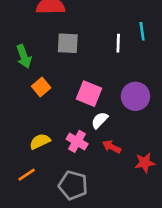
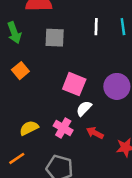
white line: (118, 43) -> (96, 27), moved
green arrow: (24, 56) -> (14, 33), moved
orange square: (41, 87) -> (20, 71), moved

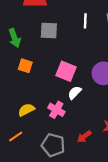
green arrow: (14, 33) -> (15, 38), moved
orange square: (20, 71) -> (25, 66), moved, turned -32
red arrow: (95, 133) -> (84, 137), moved, turned -64

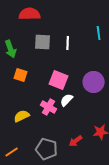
white line: (85, 21) -> (68, 43), moved
pink cross: (56, 110) -> (49, 107), moved
orange line: (16, 137) -> (12, 152), moved

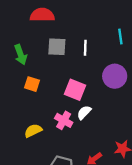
purple circle: (94, 82) -> (115, 76), moved

